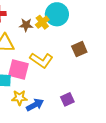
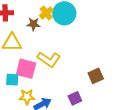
yellow cross: (42, 22) -> (46, 13), moved
brown square: (79, 49) -> (96, 76), moved

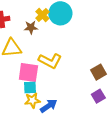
cyan square: (12, 80) -> (30, 87), moved
purple square: (75, 98) -> (98, 96), moved

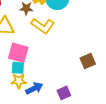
yellow L-shape: (50, 61) -> (43, 26), moved
purple square: (98, 96) -> (64, 93), moved

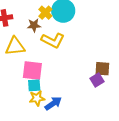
brown square: (88, 61) -> (102, 69), turned 35
purple square: (64, 93) -> (97, 80), moved

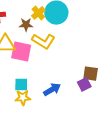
pink square: (32, 70) -> (21, 51), moved
blue arrow: (53, 103) -> (52, 89), moved

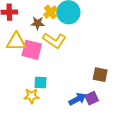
purple square: (84, 84) -> (92, 98), moved
cyan square: (21, 85) -> (40, 82), moved
blue arrow: (52, 89) -> (77, 99), moved

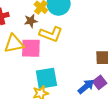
cyan square: (40, 82) -> (46, 78), size x1.6

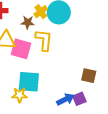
yellow L-shape: (51, 34) -> (44, 40), turned -120

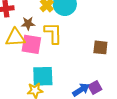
brown star: (28, 22) -> (28, 23), moved
brown square: (89, 76) -> (100, 47), moved

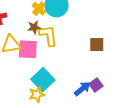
brown star: (28, 23) -> (34, 27), moved
cyan square: (43, 76) -> (43, 80), turned -35

